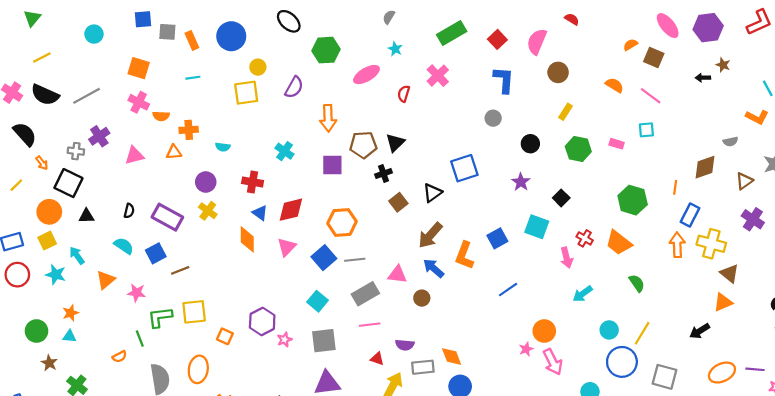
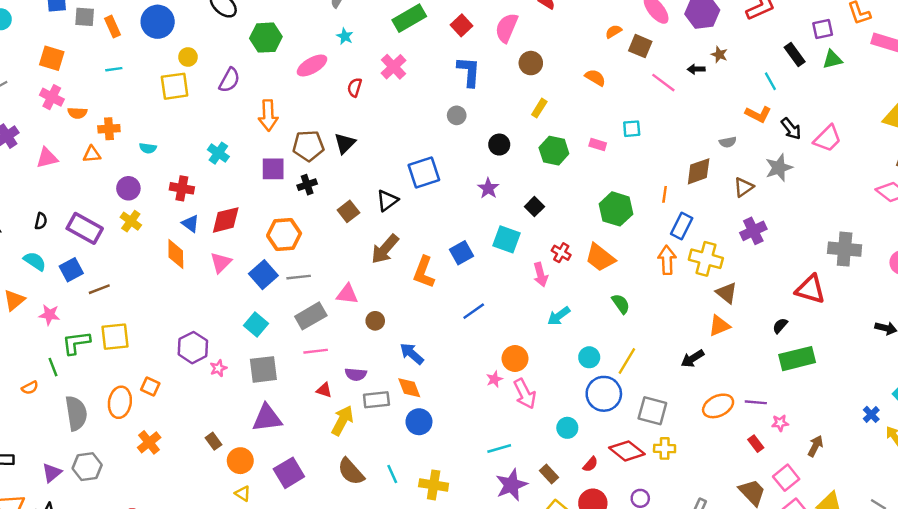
pink line: (651, 96) -> (663, 83), moved
black cross: (383, 173) -> (307, 185), moved
purple cross: (753, 219) -> (753, 231), turned 30
blue arrow: (434, 268) -> (412, 354), moved
orange square: (225, 336) -> (150, 386), moved

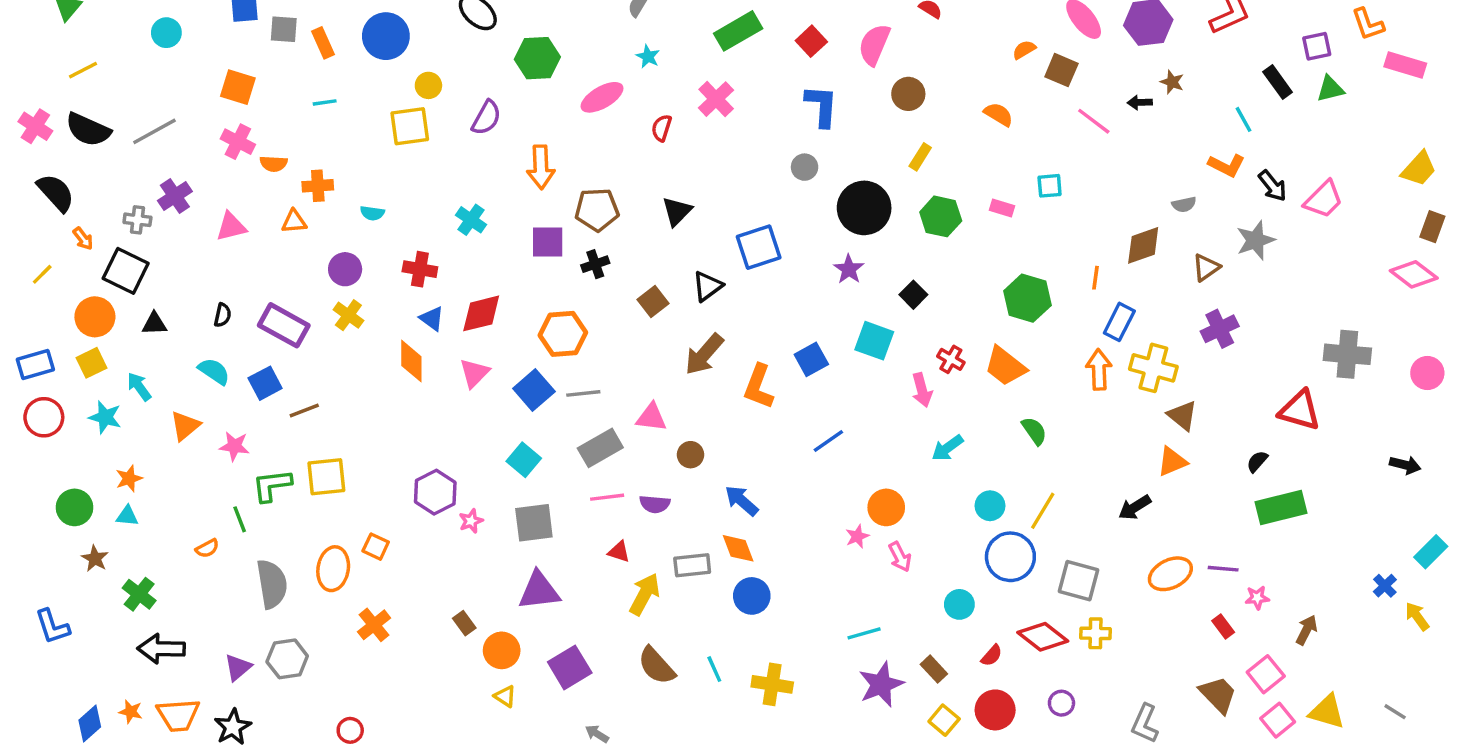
black triangle: (345, 143) -> (677, 211), moved
black circle: (499, 145) -> (864, 208), size x1.8
purple semicircle: (356, 374) -> (655, 504), moved
pink arrow: (525, 394) -> (900, 557), size x0.7

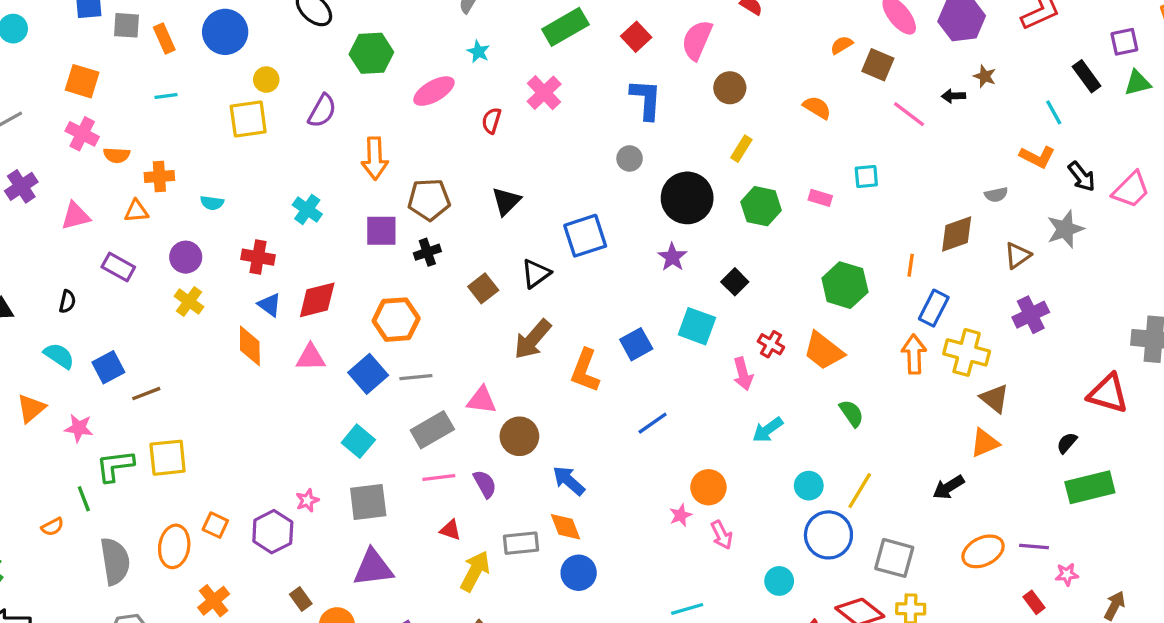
purple rectangle: (284, 325) -> (118, 267), moved, size x0.7
pink triangle: (474, 373) -> (311, 357), turned 44
brown circle: (691, 455) -> (519, 436), size x1.5
purple hexagon: (435, 492) -> (273, 532), moved
purple semicircle: (655, 504) -> (485, 484), turned -124

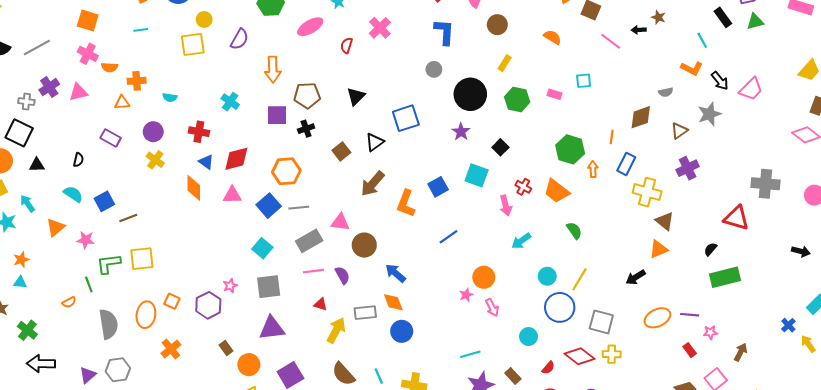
pink triangle: (76, 216) -> (78, 92), moved
orange arrow: (914, 354) -> (593, 169), moved, size x0.7

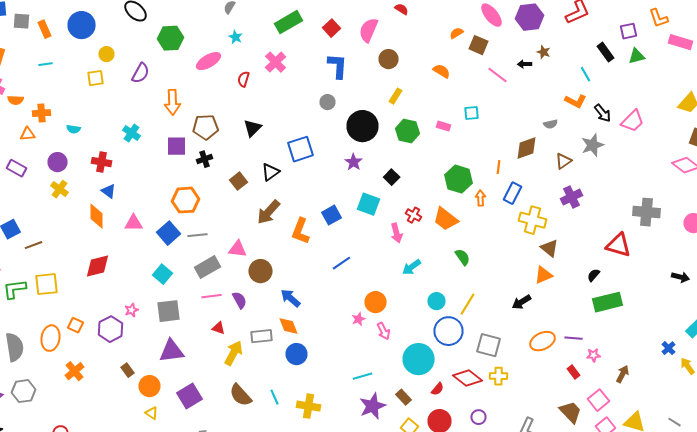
yellow square: (193, 44) -> (96, 78), size x0.7
red diamond: (236, 159) -> (98, 266), moved
cyan circle: (529, 337) -> (418, 359), size x1.8

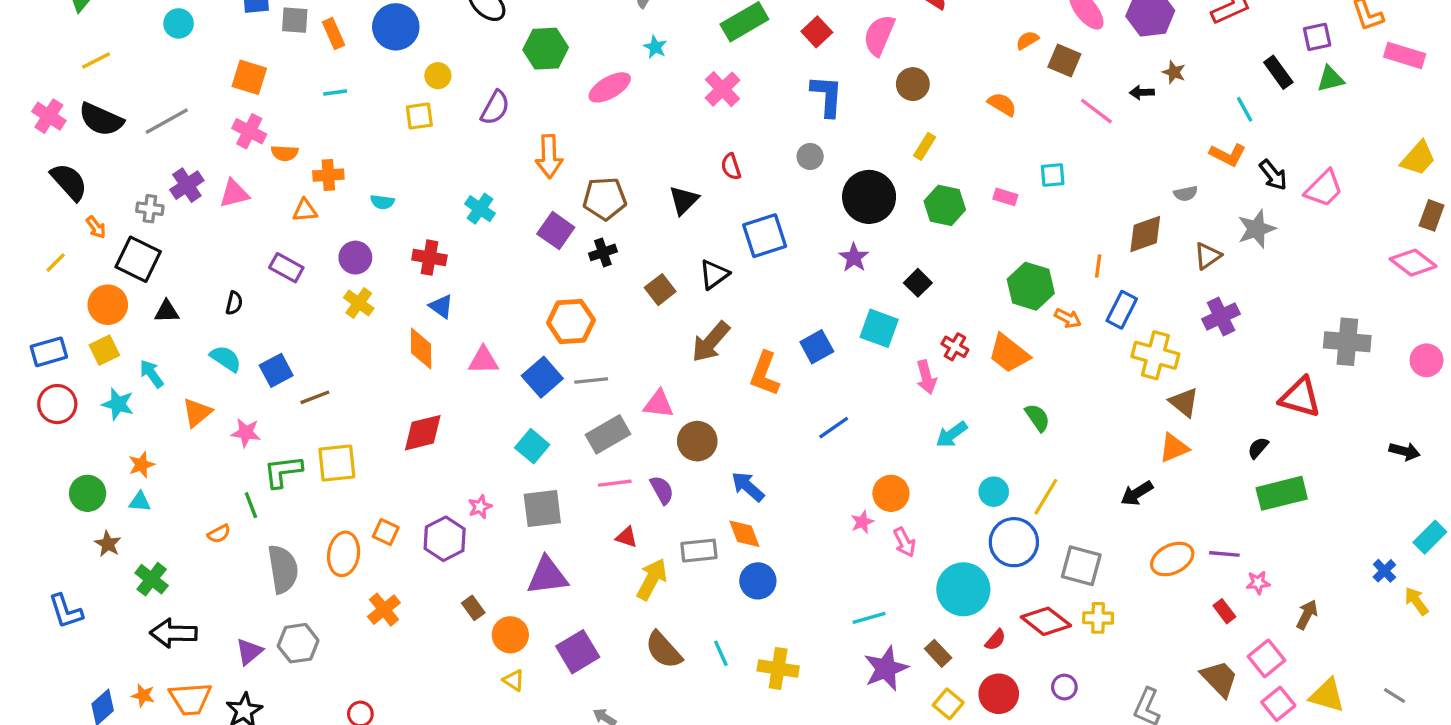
red semicircle: (244, 79) -> (731, 167), moved, turned -35
purple square: (176, 146) -> (556, 231), turned 35
orange arrow: (480, 198) -> (1068, 318), turned 119

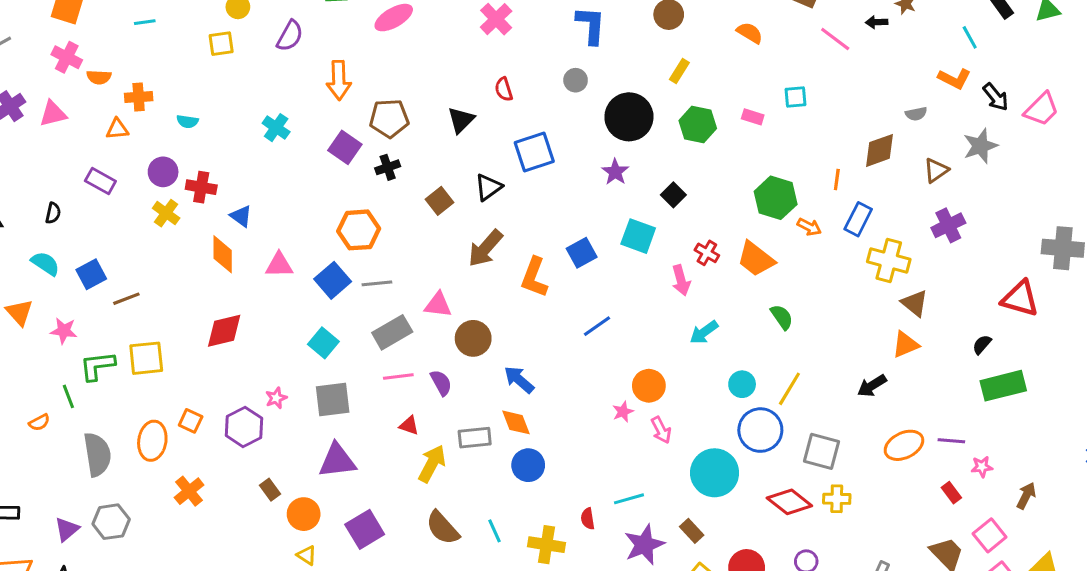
red cross: (429, 258) -> (201, 187), moved
orange triangle: (197, 412) -> (19, 312), turned -32
red semicircle: (995, 640) -> (588, 519), moved, turned 130

